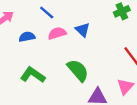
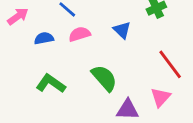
blue triangle: (83, 30) -> (122, 30), moved

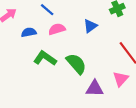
blue triangle: (122, 30) -> (90, 26), turned 40
green L-shape: (51, 84) -> (45, 58), moved

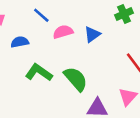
pink semicircle: (57, 29) -> (63, 32), moved

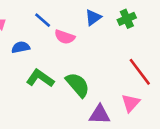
pink semicircle: (63, 32) -> (65, 37), turned -144
blue triangle: (92, 34) -> (93, 18), moved

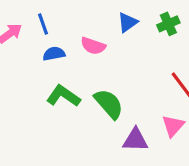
blue line: (43, 20) -> (43, 24), moved, turned 30
blue semicircle: (21, 47) -> (54, 54), moved

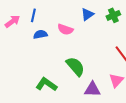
blue line: (43, 24) -> (33, 15), turned 32
green L-shape: (63, 96) -> (46, 84), moved

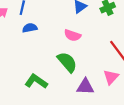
pink semicircle: (65, 29) -> (72, 35), moved

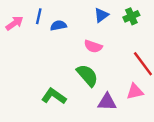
blue semicircle: (30, 28) -> (58, 26), moved
pink triangle: (111, 77) -> (135, 92), turned 35

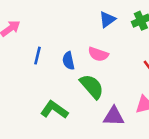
blue line: (39, 16) -> (38, 56), moved
blue semicircle: (58, 26) -> (69, 61), moved, turned -91

